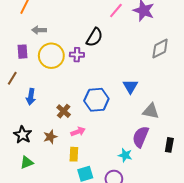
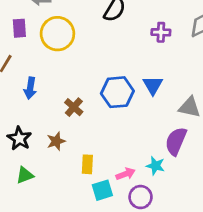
purple cross: (77, 55) -> (161, 32), moved
blue triangle: (130, 86) -> (153, 85), moved
pink arrow: (78, 132) -> (126, 174), moved

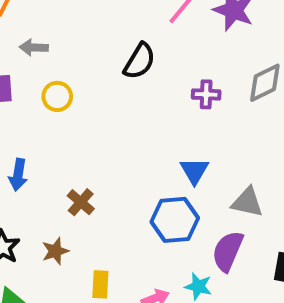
yellow circle: (57, 34) -> (57, 96), size x0.6
blue hexagon: (117, 92) -> (175, 220), moved

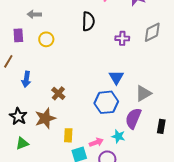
black semicircle: (139, 61) -> (88, 21), turned -30
gray triangle: (247, 202) -> (143, 93), turned -42
brown star: (55, 251) -> (45, 118), size x1.5

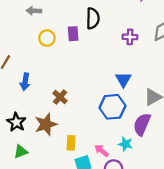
purple rectangle: (18, 35) -> (73, 34), moved
pink arrow: (96, 142) -> (102, 151), turned -120

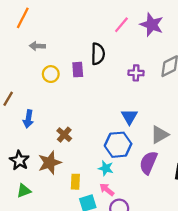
cyan star: (126, 144) -> (106, 168), moved

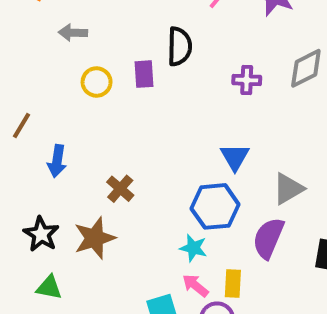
yellow rectangle: (75, 182) -> (233, 284), moved
green triangle: (24, 191) -> (49, 287), turned 32

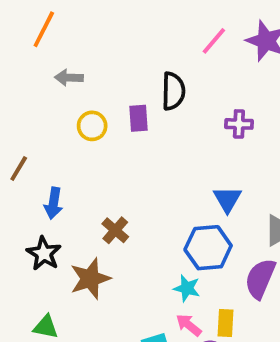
black star: (41, 234) -> (44, 253), moved

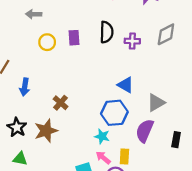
black semicircle: (173, 91) -> (107, 32), moved
blue triangle: (227, 199) -> (126, 85), turned -30
black star: (44, 253) -> (17, 127), moved

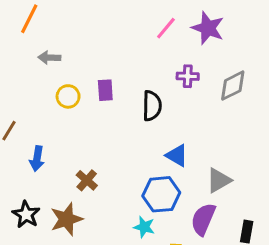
black semicircle: (107, 32) -> (152, 106), moved
purple cross: (132, 41) -> (188, 76), moved

